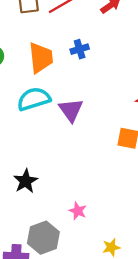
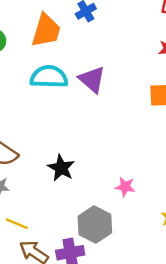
orange trapezoid: (41, 58) -> (46, 30), turned 36
cyan semicircle: (34, 99) -> (49, 77), turned 32

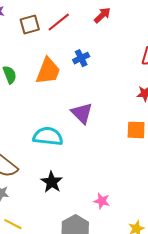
cyan semicircle: (49, 77) -> (48, 136), moved

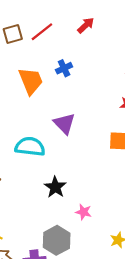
orange trapezoid: (48, 71) -> (31, 81), turned -44
black star: (52, 182) -> (55, 187), moved

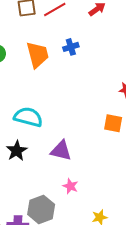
purple triangle: (64, 123) -> (61, 151), moved, turned -40
black star: (55, 187) -> (17, 151), moved

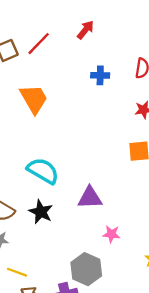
blue cross: (71, 47) -> (100, 75), moved, turned 35
cyan semicircle: (28, 117) -> (43, 171), turned 32

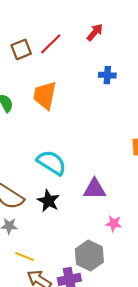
orange trapezoid: (34, 99) -> (45, 95), turned -140

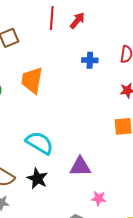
red line: (51, 44) -> (52, 18), moved, turned -40

